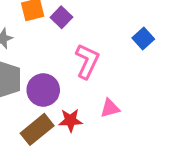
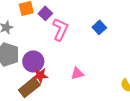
pink L-shape: (87, 61) -> (60, 29), moved
red star: (70, 120) -> (40, 75), moved

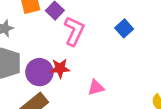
red star: (40, 75) -> (60, 68), moved

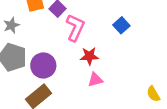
red star: (60, 68) -> (89, 56), moved

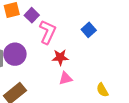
purple circle: (43, 66) -> (15, 54), moved
yellow semicircle: (153, 94) -> (102, 90), moved

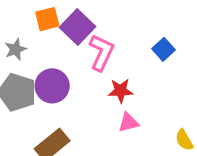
purple square: (32, 15) -> (78, 27), size x1.5

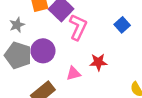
red star: (121, 91) -> (98, 62), moved
pink triangle: (128, 122) -> (73, 73), moved

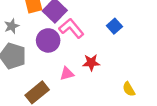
pink L-shape: (78, 27) -> (71, 28), turned -65
purple circle: (43, 51) -> (48, 40), moved

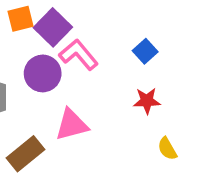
red star: (91, 63) -> (147, 101), moved
pink triangle: (67, 74) -> (72, 125), size x1.5

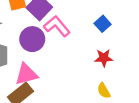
pink triangle: (72, 125) -> (26, 74), moved
yellow semicircle: (167, 149) -> (104, 91), moved

